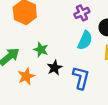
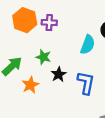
purple cross: (82, 13) -> (49, 23), moved, turned 32

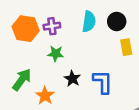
cyan semicircle: (88, 45) -> (89, 22), moved
green star: (43, 57) -> (56, 54), moved

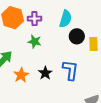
black circle: (117, 21) -> (77, 36), moved
black star: (72, 79) -> (45, 73), moved

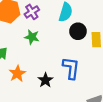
purple cross: (34, 19) -> (32, 12), turned -32
black star: (45, 73) -> (45, 80), moved

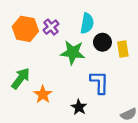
green star: (32, 37) -> (73, 52), moved, size x1.5
black star: (45, 80) -> (79, 107), moved

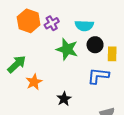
cyan semicircle: (87, 23) -> (84, 26), turned 72
blue L-shape: (99, 82) -> (98, 76), moved, turned -95

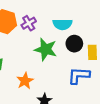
orange star: (34, 82) -> (25, 81), moved

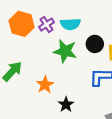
cyan semicircle: (62, 24) -> (70, 24), moved

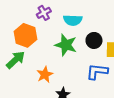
orange hexagon: (22, 24) -> (26, 35), moved
purple cross: (47, 25) -> (44, 13), moved

